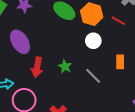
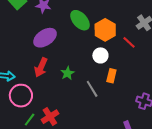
purple ellipse: (20, 42) -> (45, 38), moved, turned 75
orange rectangle: (120, 62) -> (111, 76), moved

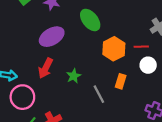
orange hexagon: (105, 30) -> (114, 49), moved
red line: (129, 42) -> (141, 47), turned -48
white circle: (100, 55) -> (148, 65), moved

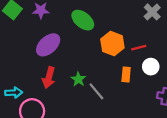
red line: (141, 47) -> (139, 48), moved
white circle: (148, 65) -> (151, 67), moved
gray line: (99, 94) -> (96, 91), moved

